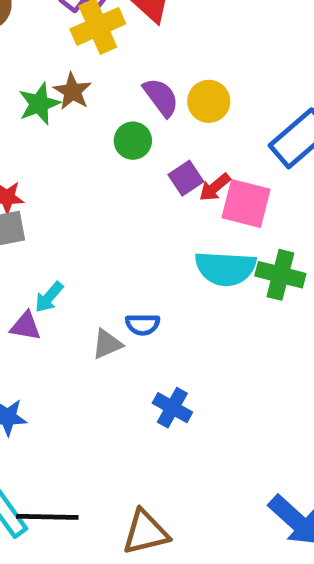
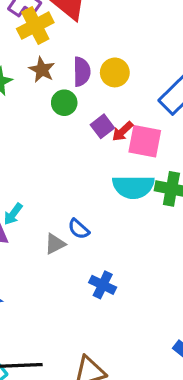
brown star: (72, 91) -> (42, 70), moved
purple semicircle: (161, 97) -> (82, 72), turned 40
blue semicircle: (143, 324) -> (79, 229), turned 45

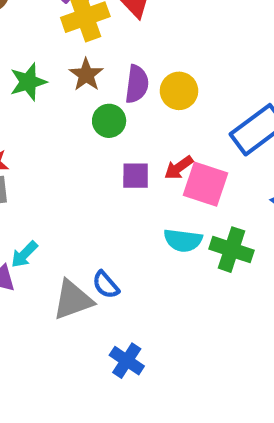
purple square: (102, 126) -> (136, 176), moved, turned 30
cyan semicircle: (133, 187) -> (183, 240), size x0.7
gray triangle: (55, 244) -> (73, 300), size x1.5

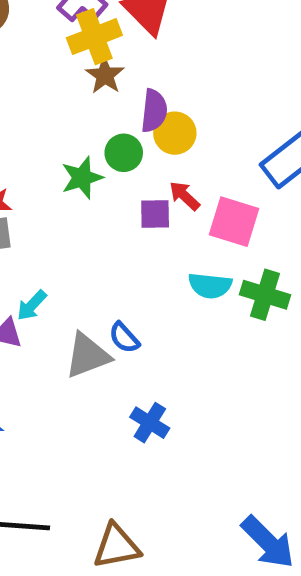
brown star: (86, 75) -> (105, 75), moved
green star: (28, 82) -> (82, 178), moved
yellow circle: (179, 91) -> (175, 133), moved
red arrow: (179, 168) -> (185, 196), moved, turned 80

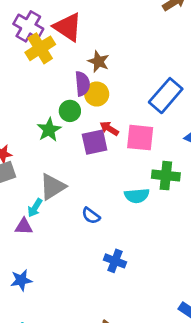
brown star: (105, 75) -> (98, 61), moved
purple square: (155, 214) -> (95, 142), size x1.4
cyan semicircle: (210, 286) -> (137, 196), moved
gray triangle: (87, 356) -> (53, 187), moved

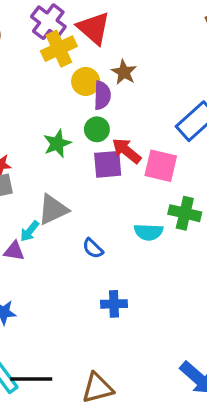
yellow circle: (97, 94) -> (86, 81), moved
green circle: (70, 111) -> (97, 129), moved
red arrow: (109, 129) -> (127, 151), size x1.4
blue cross: (115, 261) -> (114, 304), turned -30

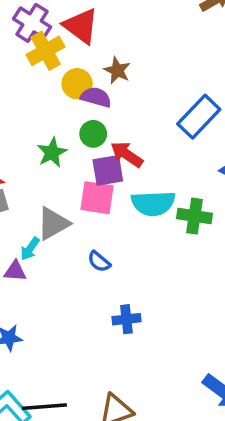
purple semicircle: (102, 95) -> (96, 97), turned -72
pink square: (161, 166) -> (97, 198), moved
cyan semicircle: (149, 232) -> (153, 203), moved, size x1.4

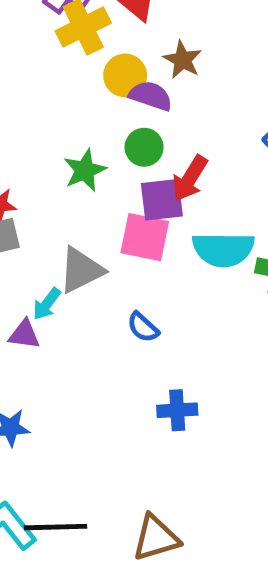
red arrow: (127, 154) -> (190, 178), turned -96

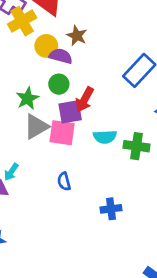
cyan semicircle: (223, 249) -> (105, 137), size x0.7
gray triangle: (81, 270) -> (36, 127), moved
blue semicircle: (143, 327) -> (64, 181), turned 36
blue cross: (177, 410) -> (111, 209), moved

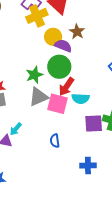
green circle: (59, 84) -> (59, 67), size x1.5
red arrow: (85, 100) -> (66, 87), moved
purple square: (70, 112) -> (94, 123), moved
cyan semicircle: (105, 137) -> (80, 99), moved

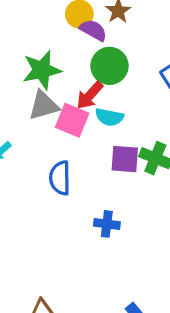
green circle: (59, 67) -> (109, 66), moved
green star: (34, 75) -> (42, 70), size x1.4
blue semicircle: (55, 141) -> (60, 178), size x1.5

